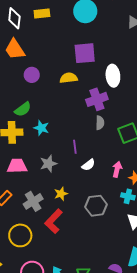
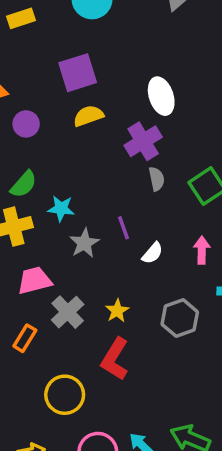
purple square: (85, 53) -> (78, 73), moved
gray star: (48, 164) -> (84, 243), moved
gray cross: (33, 201) -> (68, 312), moved

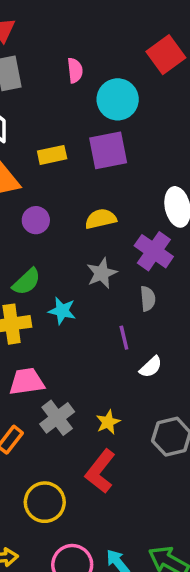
yellow rectangle: (21, 18) -> (52, 155), moved
purple square: (78, 73) -> (108, 150), moved
purple cross: (143, 141) -> (154, 251), turned -30
gray semicircle: (157, 179) -> (148, 299), moved
gray star: (84, 243) -> (102, 273), moved

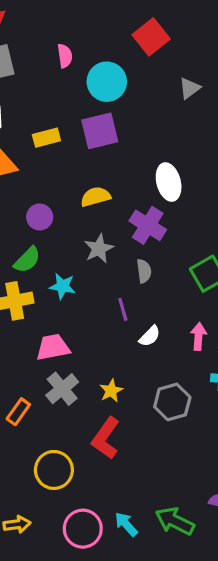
purple circle: (36, 220) -> (40, 217), moved
pink trapezoid: (27, 382) -> (53, 347), moved

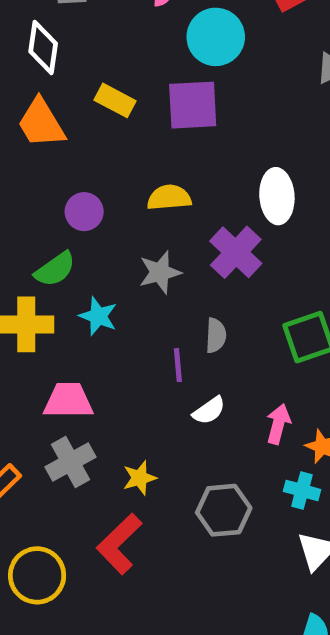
yellow rectangle: (46, 138) -> (115, 100), turned 32
gray semicircle: (144, 271) -> (216, 335), moved

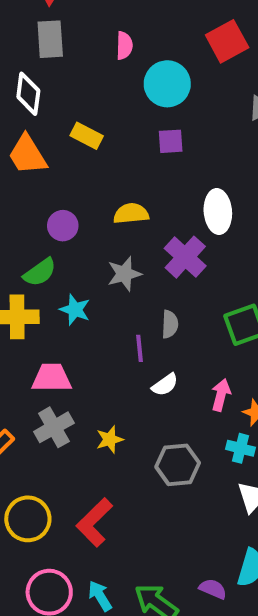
purple square: (193, 105) -> (171, 141), moved, size x0.6
red L-shape: (119, 544) -> (94, 522), moved

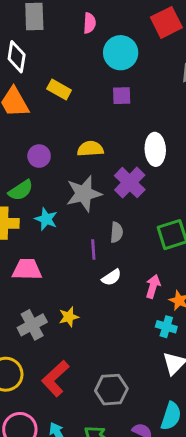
gray star: (124, 274) -> (84, 194), size x1.4
gray cross: (54, 427) -> (32, 325), moved
gray hexagon: (178, 465) -> (111, 390), moved

